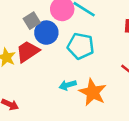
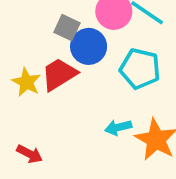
gray square: (32, 21) -> (67, 28), turned -35

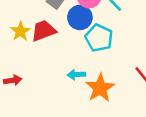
blue circle: (89, 46) -> (80, 17), moved
red arrow: (30, 154) -> (13, 80), turned -48

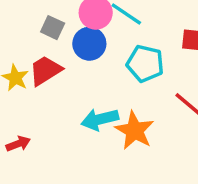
cyan pentagon: (99, 38) -> (145, 64), moved
cyan arrow: (76, 75) -> (100, 119), size x1.5

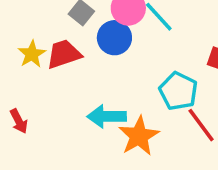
cyan pentagon: (145, 64) -> (178, 91), moved
red arrow: (18, 144) -> (19, 121), turned 70

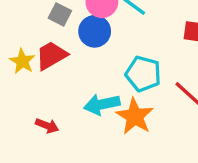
cyan pentagon: (178, 91) -> (143, 74), moved
red arrow: (19, 121) -> (47, 126), moved, turned -30

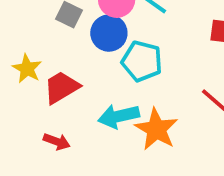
red trapezoid: (51, 55) -> (61, 87), moved
cyan pentagon: (143, 74) -> (142, 61), moved

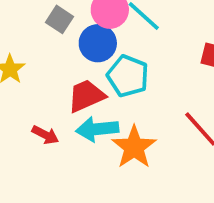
red trapezoid: (61, 87) -> (86, 96), moved
red arrow: (57, 142) -> (45, 135), moved

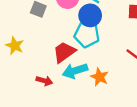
blue circle: (98, 43) -> (90, 15), moved
orange star: (134, 147) -> (100, 77), size x0.7

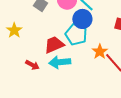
orange star: (100, 77) -> (100, 52), moved

